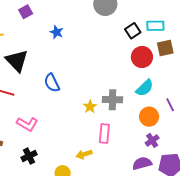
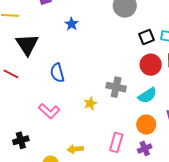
gray cross: (112, 100) -> (116, 87), moved
pink L-shape: (27, 124) -> (49, 111), moved
pink rectangle: (104, 133) -> (116, 142), moved

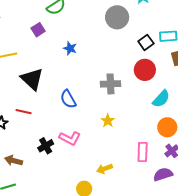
red circle: (151, 65) -> (145, 70), moved
gray cross: (116, 87) -> (111, 84), moved
black cross: (21, 140) -> (46, 146), moved

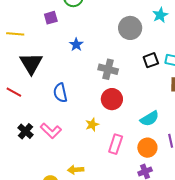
red circle: (145, 70) -> (112, 99), moved
gray cross: (111, 84) -> (108, 69), moved
black cross: (46, 146) -> (26, 131), turned -35
pink rectangle: (143, 152) -> (116, 144), moved

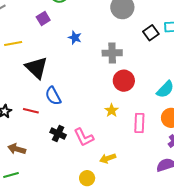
red line: (14, 92) -> (31, 111), moved
blue semicircle: (60, 93) -> (53, 96), moved
black cross: (26, 131) -> (58, 134), moved
pink L-shape: (51, 131) -> (84, 137), moved, turned 35

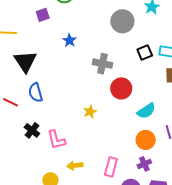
red circle: (124, 81) -> (121, 88), moved
yellow star: (112, 110) -> (90, 112), moved
pink rectangle: (139, 123) -> (111, 167), moved

